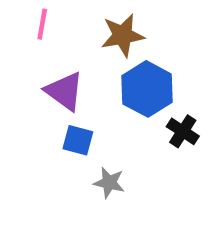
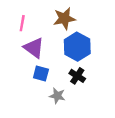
pink line: (42, 24) -> (22, 23), moved
black cross: (183, 131) -> (77, 76), moved

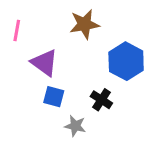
pink line: (22, 23) -> (17, 30), moved
blue hexagon: (77, 47) -> (126, 61), moved

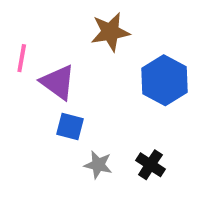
pink line: (17, 30) -> (22, 58), moved
black cross: (101, 100) -> (150, 165), moved

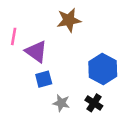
blue hexagon: (165, 80) -> (103, 69), moved
blue square: (70, 127) -> (44, 79), turned -30

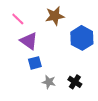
pink line: (14, 36) -> (18, 19), moved, turned -56
blue hexagon: (103, 69) -> (82, 38), moved

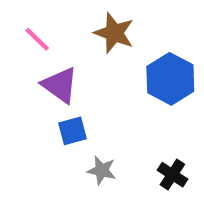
brown star: (55, 16) -> (114, 33), turned 30
black cross: (75, 82) -> (172, 175), moved

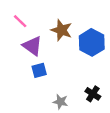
brown star: (114, 33) -> (62, 30), moved
gray star: (102, 170) -> (60, 102), moved

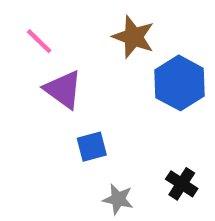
brown star: (62, 30) -> (133, 37), moved
blue square: (39, 70) -> (92, 147), moved

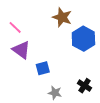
pink line: (39, 41) -> (15, 27), moved
purple triangle: (63, 90) -> (21, 50), moved

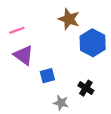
pink line: (15, 27) -> (17, 30), turned -64
black cross: (85, 86) -> (86, 88), moved

